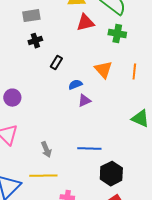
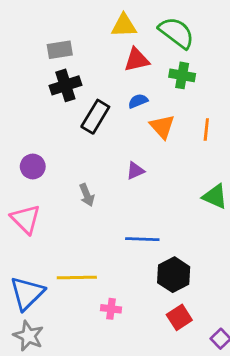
black cross: (35, 41) -> (65, 85), size x1.5
black rectangle: (56, 63) -> (95, 117), size x1.6
blue semicircle: (75, 85) -> (138, 101), moved
gray arrow: (46, 150) -> (87, 195), moved

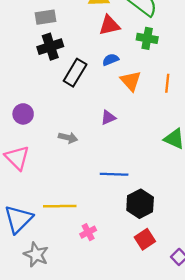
gray arrow: (87, 195) -> (68, 138), turned -54
pink cross: (111, 309) -> (88, 232), turned -35
gray star: (28, 336) -> (36, 255), moved

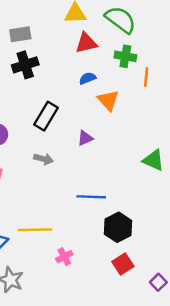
black rectangle: (75, 73) -> (46, 116), moved
orange line: (167, 83) -> (146, 77), moved

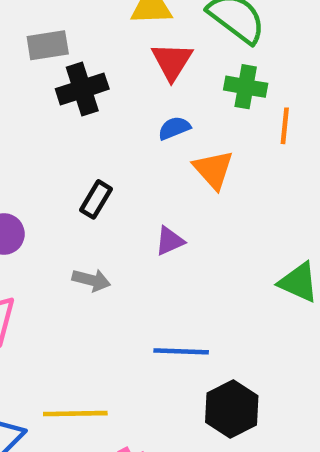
red triangle: (86, 43) -> (172, 61), turned -45
black cross: (25, 65) -> (82, 89), moved
black rectangle: (46, 116) -> (96, 199), size x0.7

